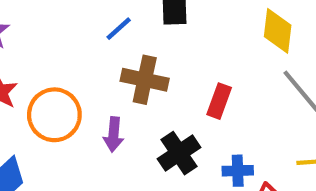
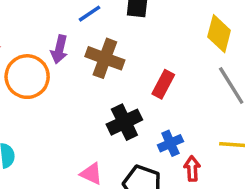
purple arrow: (114, 134) -> (59, 49), moved
blue cross: (238, 171) -> (170, 143), turned -30

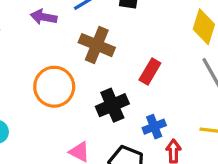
purple arrow: (59, 49) -> (44, 17), moved, turned 85
orange circle: (27, 77) -> (54, 87), moved

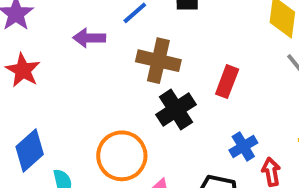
orange circle: (54, 87) -> (122, 156), moved
black cross: (112, 105) -> (176, 110), moved

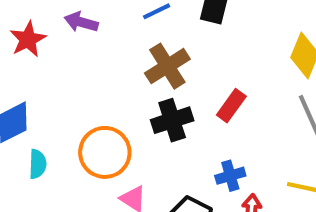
purple arrow: (89, 38) -> (81, 22), moved
brown cross: (158, 61) -> (167, 66), turned 30

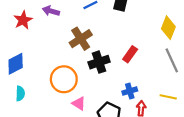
brown cross: (167, 66) -> (81, 39), moved
cyan semicircle: (38, 164) -> (20, 93), moved

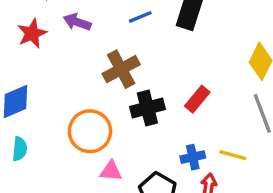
yellow line: (168, 97) -> (233, 155), moved
pink triangle: (79, 103) -> (111, 171), turned -32

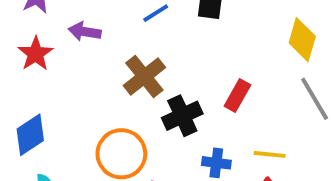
yellow line: (233, 155) -> (270, 154), moved
blue cross: (193, 157) -> (216, 163), moved, turned 30

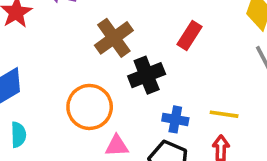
red rectangle: (237, 95) -> (189, 36), moved

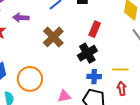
black cross: (147, 75) -> (87, 53), moved
orange circle: (90, 107) -> (30, 79), moved

